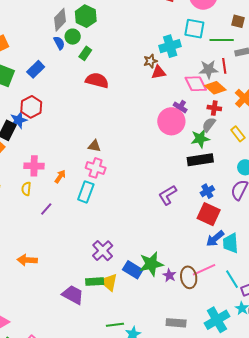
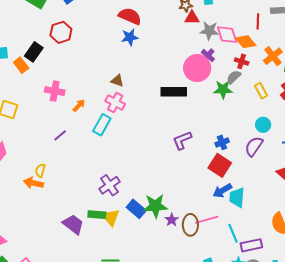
gray star: (208, 69) -> (209, 31), moved
blue star: (19, 120) -> (130, 37), moved
black rectangle: (200, 160) -> (174, 92), moved
yellow semicircle: (26, 189) -> (40, 170), moved

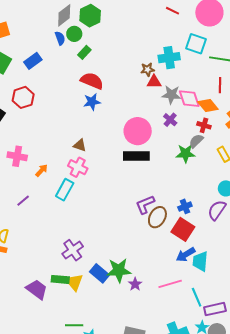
pink circle: (197, 68) -> (138, 131), moved
brown ellipse: (190, 225) -> (157, 217), moved, turned 30

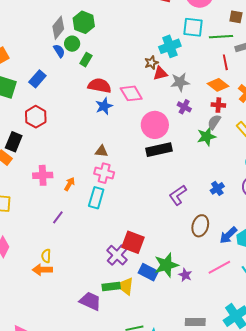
pink diamond: (189, 99) -> (131, 93), moved
brown ellipse: (157, 217) -> (200, 226), moved
red square: (183, 229) -> (133, 242), moved

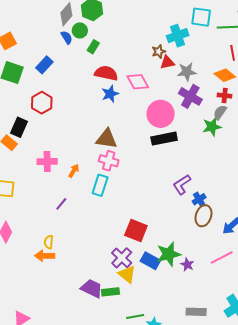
purple cross: (184, 107) -> (190, 96), size x1.6
brown triangle: (101, 151) -> (107, 139), size x1.6
blue cross: (217, 188) -> (199, 199), moved
purple cross: (117, 255) -> (122, 258), moved
green rectangle: (111, 286) -> (110, 292), moved

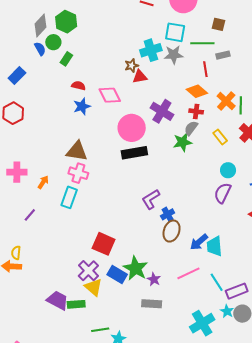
gray star: (187, 72) -> (174, 55), moved
red semicircle: (106, 73) -> (78, 86), size x0.6
green star: (169, 254) -> (136, 268), turned -30
gray rectangle: (196, 312) -> (152, 304), moved

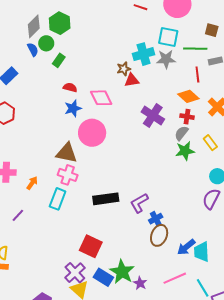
pink circle: (132, 128) -> (92, 133), moved
green star: (183, 142) -> (185, 151), moved
black rectangle: (134, 153) -> (106, 199), moved

